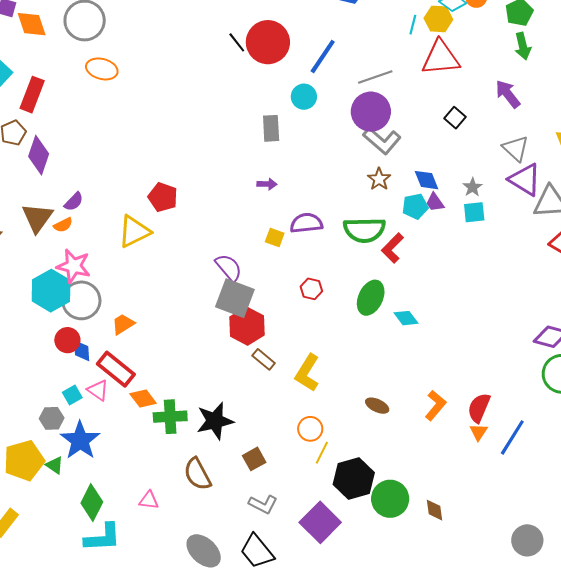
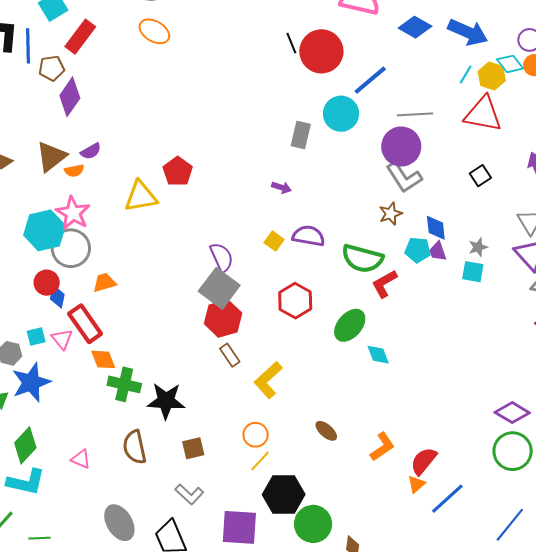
cyan circle: (304, 97) -> (341, 114), size x1.4
red hexagon: (311, 289) -> (295, 301), size x1.6
purple square: (320, 522) -> (239, 527), turned 33

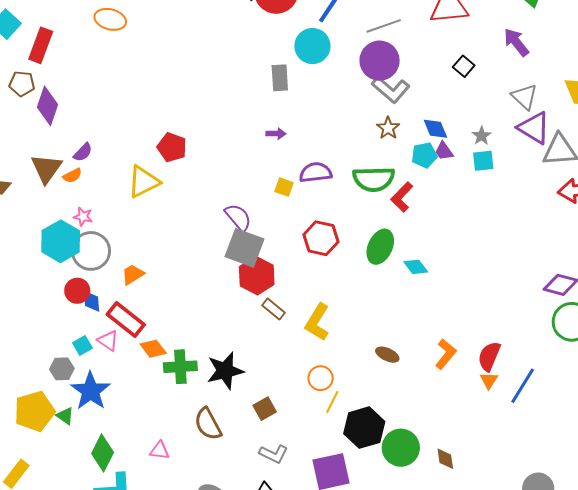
brown pentagon: (52, 68) -> (22, 84), turned 30
pink star: (73, 213) -> (83, 217), size x0.6

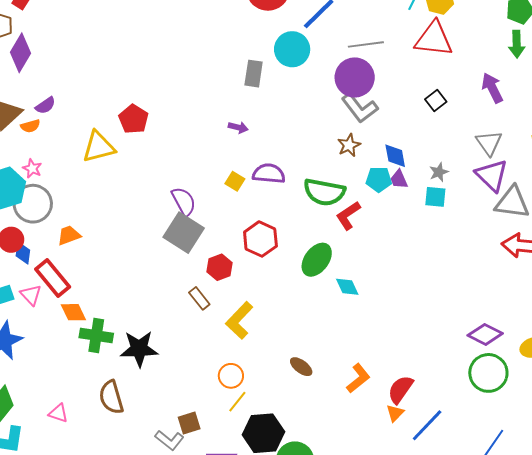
red hexagon: (257, 276) -> (219, 267), moved, size x0.7
brown square: (265, 409) -> (189, 423), moved

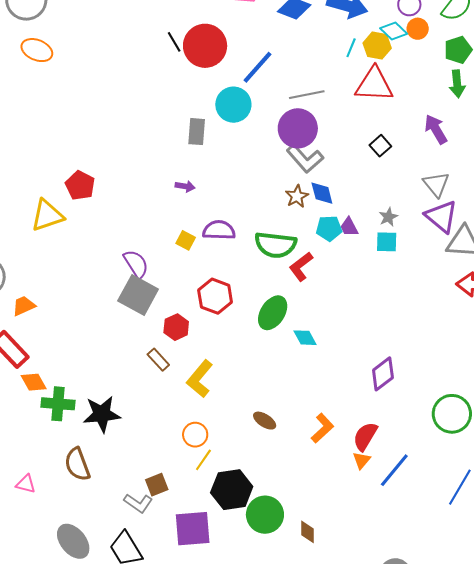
blue diamond: (395, 156) -> (322, 193), moved
purple diamond: (485, 334) -> (383, 374), moved, turned -60

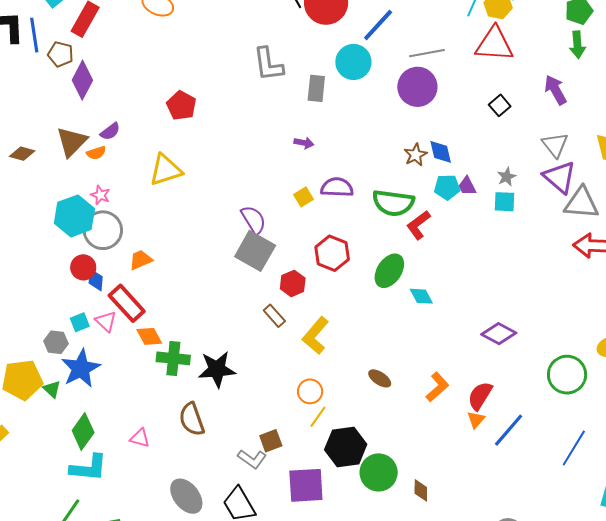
gray L-shape: (305, 159) -> (268, 64), moved, turned 33
red pentagon: (80, 185) -> (181, 106), moved
yellow square: (186, 240) -> (304, 197), turned 30
purple diamond: (383, 374) -> (499, 334), turned 64

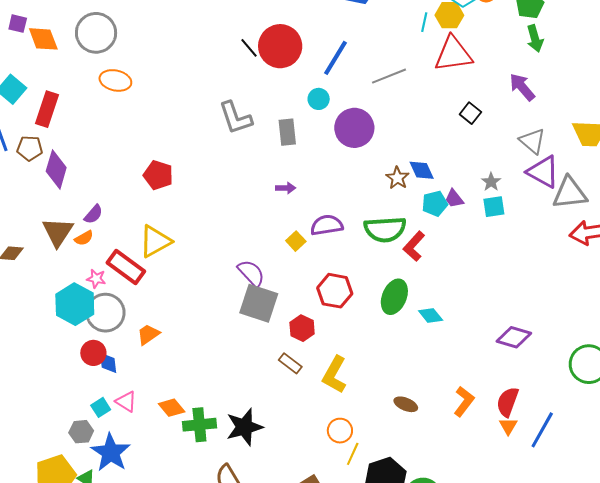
cyan circle: (353, 62) -> (319, 99), size x0.6
purple circle: (417, 87) -> (354, 128), moved
red rectangle: (127, 303) -> (126, 267), moved

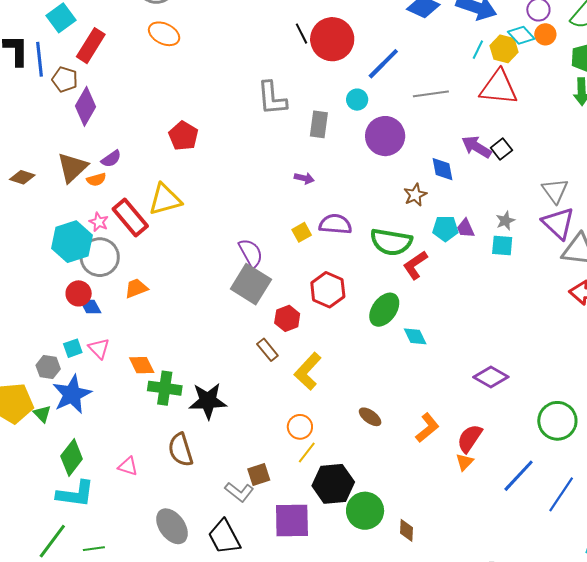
purple arrow: (522, 87) -> (477, 147), moved, turned -32
blue diamond: (422, 170) -> (442, 169), moved
blue diamond: (108, 363) -> (90, 307), turned -35
blue line: (542, 430) -> (519, 476), moved

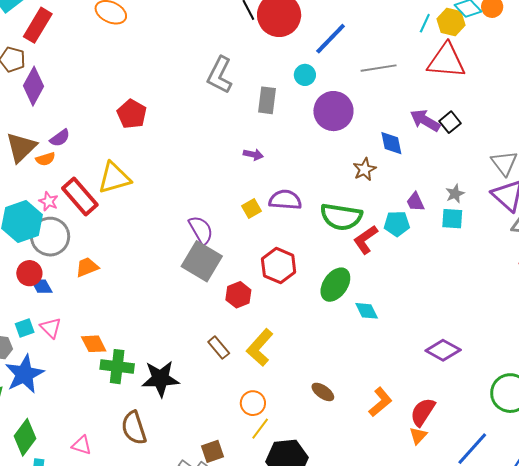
gray L-shape: (272, 98) -> (220, 75), turned 33
cyan pentagon: (445, 229) -> (397, 224), moved
brown rectangle: (267, 350) -> (219, 348), moved

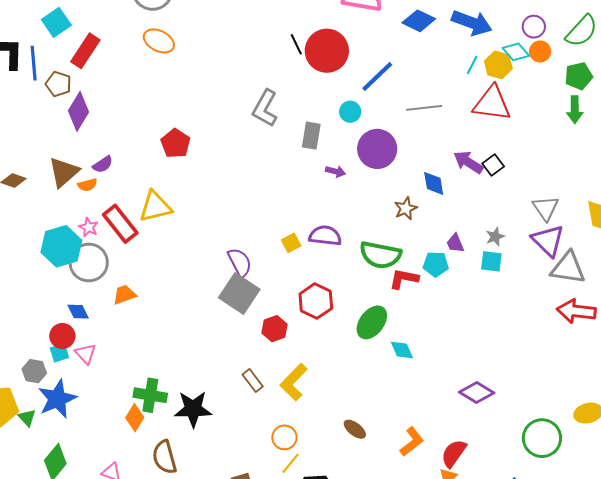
purple arrow: (253, 155) -> (335, 171), moved
red L-shape: (366, 240) -> (404, 279), turned 44
red circle: (29, 273) -> (62, 336), moved
orange diamond: (94, 344) -> (135, 418), moved, turned 56

